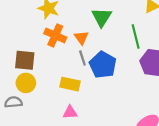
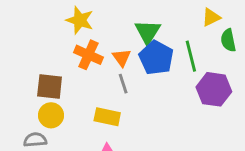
blue pentagon: (103, 65) -> (156, 58), moved

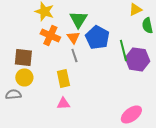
green triangle: (148, 32) -> (78, 19), moved
green line: (191, 56) -> (123, 50), moved
yellow rectangle: (107, 117) -> (63, 78), turned 66

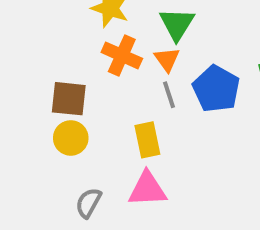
blue pentagon: (97, 37) -> (216, 89), moved
gray semicircle: (13, 94) -> (88, 203), moved, turned -56
pink triangle: (63, 103) -> (147, 189), size x1.5

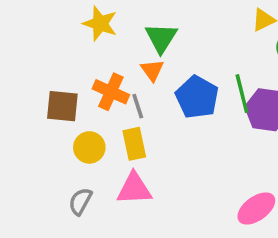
orange cross: (122, 55) -> (111, 92), moved
gray line: (169, 95) -> (138, 106), moved
yellow circle: (71, 138) -> (89, 147), moved

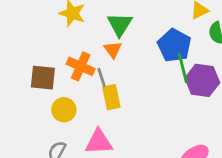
blue pentagon: (197, 97) -> (174, 45), moved
yellow rectangle: (134, 144) -> (111, 97), moved

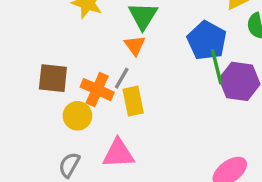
orange cross: (81, 66) -> (97, 90), moved
gray line: (102, 78) -> (122, 78), turned 48

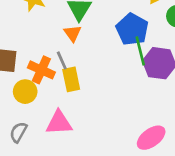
gray line: (122, 78) -> (62, 60), turned -54

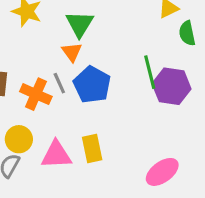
blue pentagon: (132, 29) -> (92, 85), moved
yellow rectangle: (71, 79) -> (92, 149), moved
yellow circle: (25, 92) -> (19, 139), moved

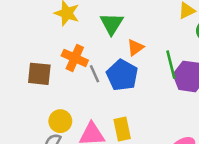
orange triangle: (72, 52) -> (135, 47), moved, turned 30
orange cross: (36, 94) -> (75, 58), moved

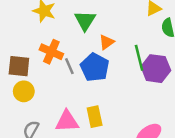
yellow circle: (60, 121) -> (24, 91), moved

